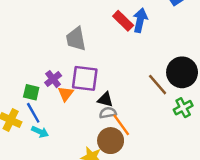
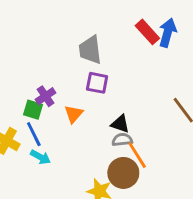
purple square: (85, 78) -> (97, 83), moved, size x0.7
purple cross: (53, 79) -> (46, 96), moved

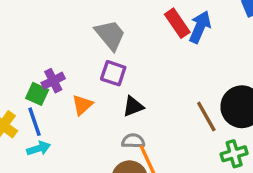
gray trapezoid: (90, 50) -> (110, 35), turned 140
black triangle: (120, 124) -> (133, 106), moved, turned -48
cyan arrow: (40, 157) -> (39, 148), turned -54

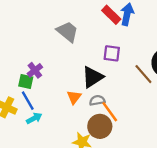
purple square: (113, 73) -> (112, 53), moved
orange triangle: (82, 105) -> (74, 97), moved
black triangle: (133, 106) -> (93, 77), size x1.5

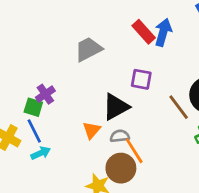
gray trapezoid: (67, 32) -> (88, 49), turned -70

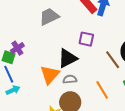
orange triangle: (91, 130) -> (50, 75), size x1.5
orange line: (134, 151) -> (102, 90), moved

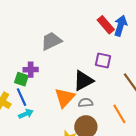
gray trapezoid: (49, 17) -> (51, 41), moved
purple cross: (17, 48) -> (31, 70), turned 32

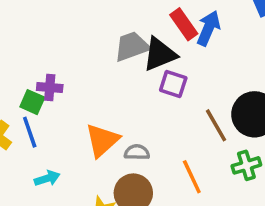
gray trapezoid: (51, 41) -> (132, 46), moved
black triangle: (83, 81) -> (160, 54), moved
cyan arrow: (26, 114) -> (47, 178), moved

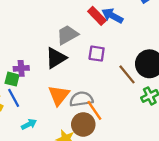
blue arrow: (208, 28) -> (112, 16), turned -75
black triangle: (160, 54) -> (56, 58), moved
gray semicircle: (137, 152) -> (81, 99), size x1.5
orange line: (192, 177) -> (94, 110), moved

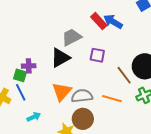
orange line: (94, 110) -> (112, 99), moved, turned -42

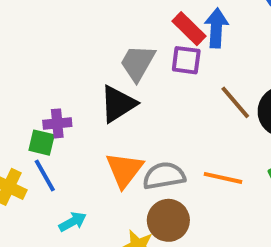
blue arrow: (113, 22) -> (216, 28), turned 66
gray trapezoid: (72, 37) -> (138, 63), turned -30
purple square: (97, 55) -> (186, 60), moved
brown line: (124, 75) -> (235, 102), moved

